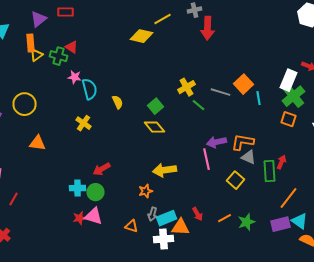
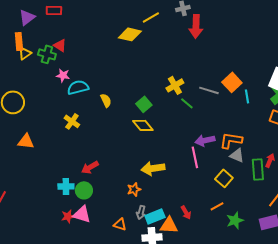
cyan semicircle: (90, 89) -> (78, 87), turned -90
orange line: (224, 218) -> (217, 206), moved

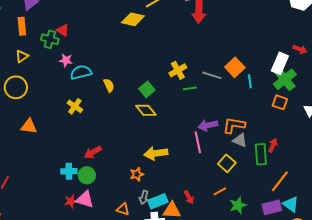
yellow triangle: (25, 53) -> (22, 56), moved
green line: (187, 103) -> (190, 88), turned -48

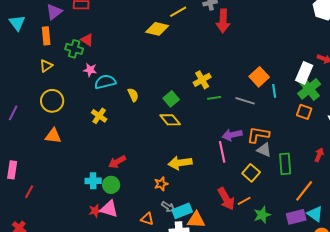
gray line: (212, 75) -> (245, 101), moved
yellow circle: (16, 87) -> (52, 101), moved
red arrow: (273, 145) -> (319, 155), moved
gray arrow: (144, 197) -> (168, 207), turned -72
red arrow: (189, 197) -> (226, 199), moved, size x1.6

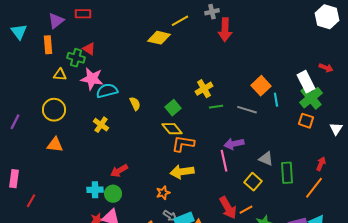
yellow triangle: (46, 66) -> (60, 75), moved, turned 40
pink star: (90, 70) -> (92, 79), size x1.6
white rectangle: (304, 73) -> (306, 82), turned -50
orange L-shape: (258, 135) -> (183, 144), moved
orange line: (304, 191) -> (314, 188), moved

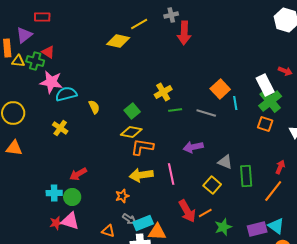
purple triangle: (56, 21) -> (24, 35), moved
yellow triangle: (60, 75) -> (18, 61), moved
yellow diamond: (172, 129) -> (131, 132), turned -40
pink line: (224, 161) -> (171, 174), moved

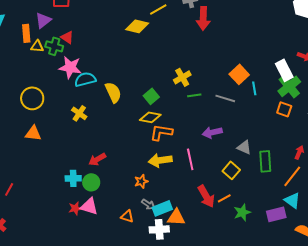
yellow semicircle: (94, 107) -> (113, 92), size x1.5
cyan triangle: (276, 226) -> (292, 200), moved

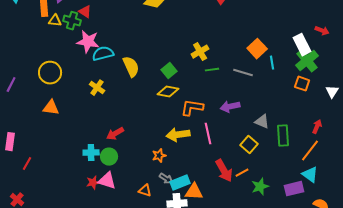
orange L-shape: (161, 132) -> (192, 108), moved

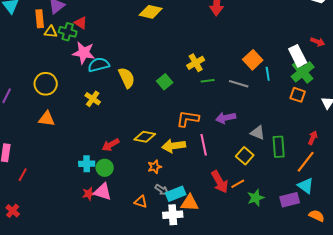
yellow diamond: (168, 92) -> (145, 137), moved

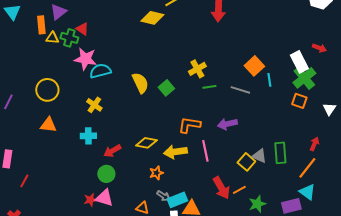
yellow semicircle: (127, 78) -> (140, 83), moved
gray triangle: (258, 133) -> (259, 156), moved
cyan cross: (87, 164) -> (88, 136), moved

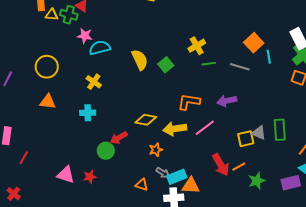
pink star: (85, 59) -> (85, 36), size x0.7
red arrow: (112, 151) -> (119, 138), moved
pink line: (205, 151) -> (205, 128), turned 65
yellow square: (246, 162) -> (246, 139), turned 36
pink triangle: (104, 198) -> (66, 175), moved

